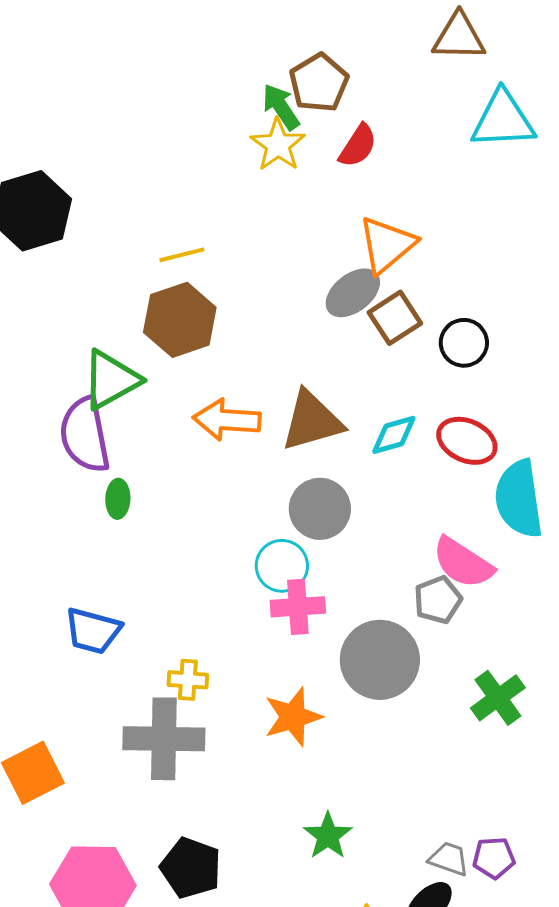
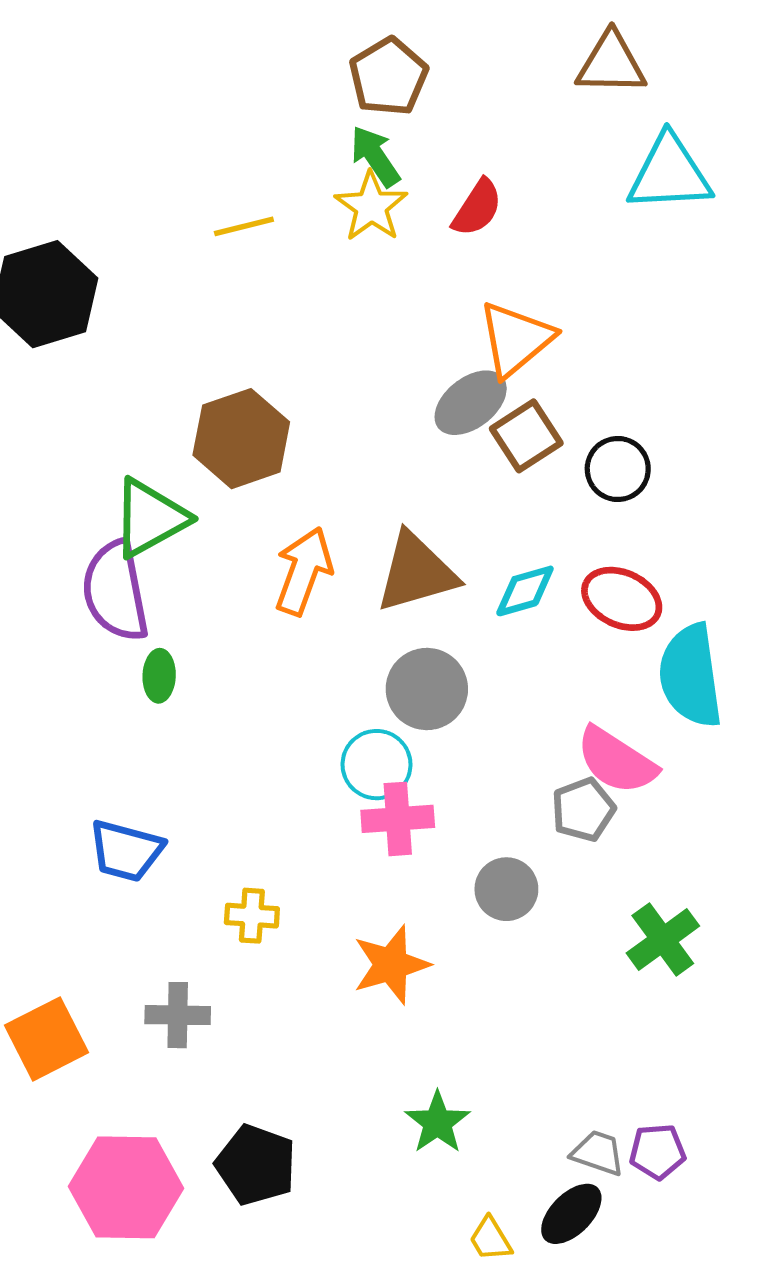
brown pentagon: (319, 83) -> (388, 77), moved
yellow line: (182, 255) -> (244, 226), moved
orange arrow: (227, 420) -> (304, 571), turned 106
gray circle: (380, 660) -> (506, 889), size x0.6
gray cross: (164, 739) -> (178, 1015), moved, size x0.6

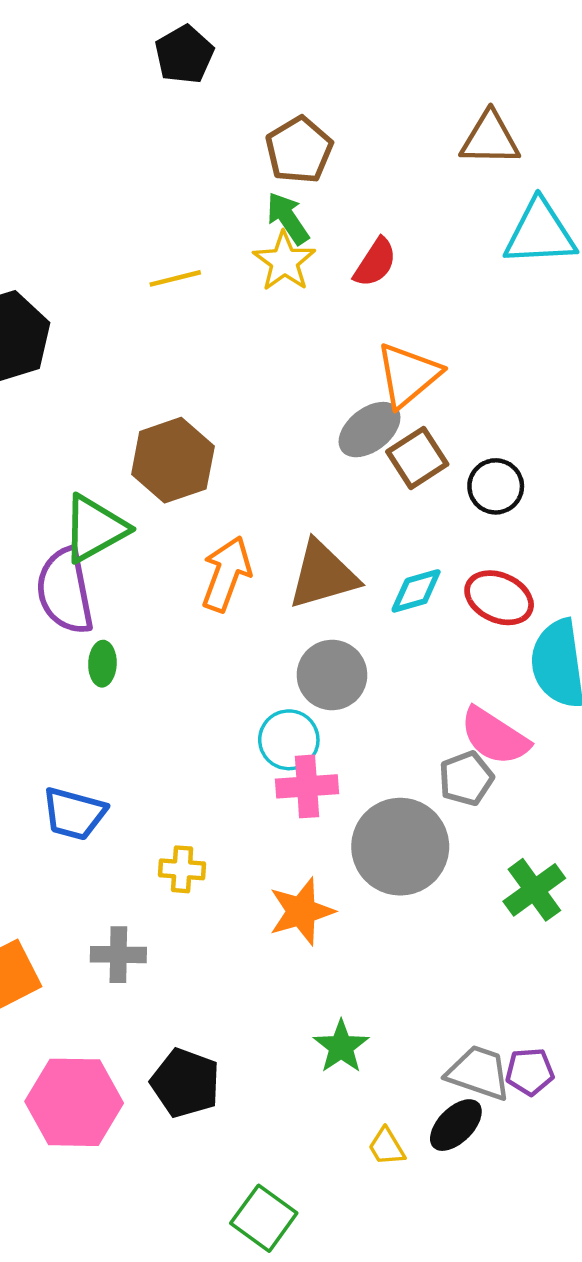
gray circle: (506, 889) -> (400, 847), size x1.8
gray trapezoid: (598, 1153) -> (479, 1073), size x1.4

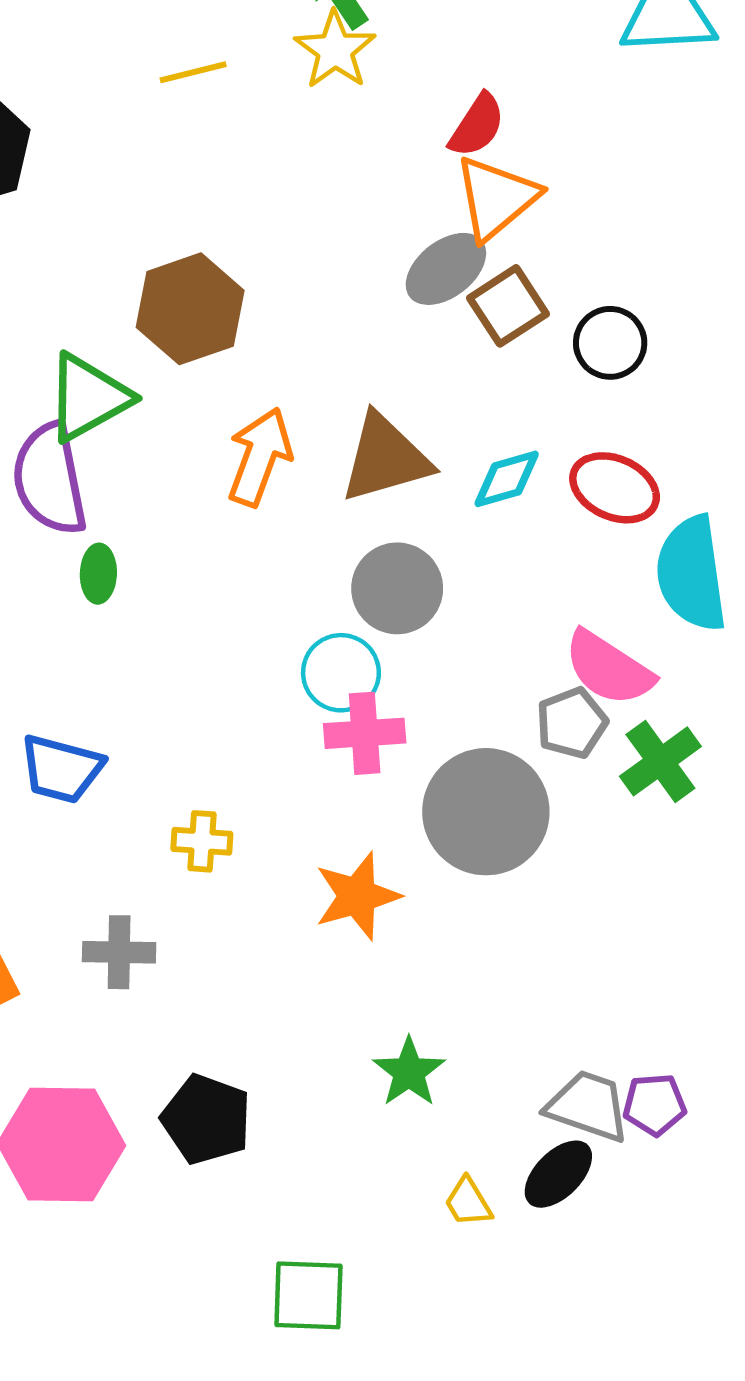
red semicircle: (375, 263) -> (477, 125), moved
green cross: (534, 890) -> (660, 761), moved
green square: (264, 1218) -> (308, 1295), turned -34

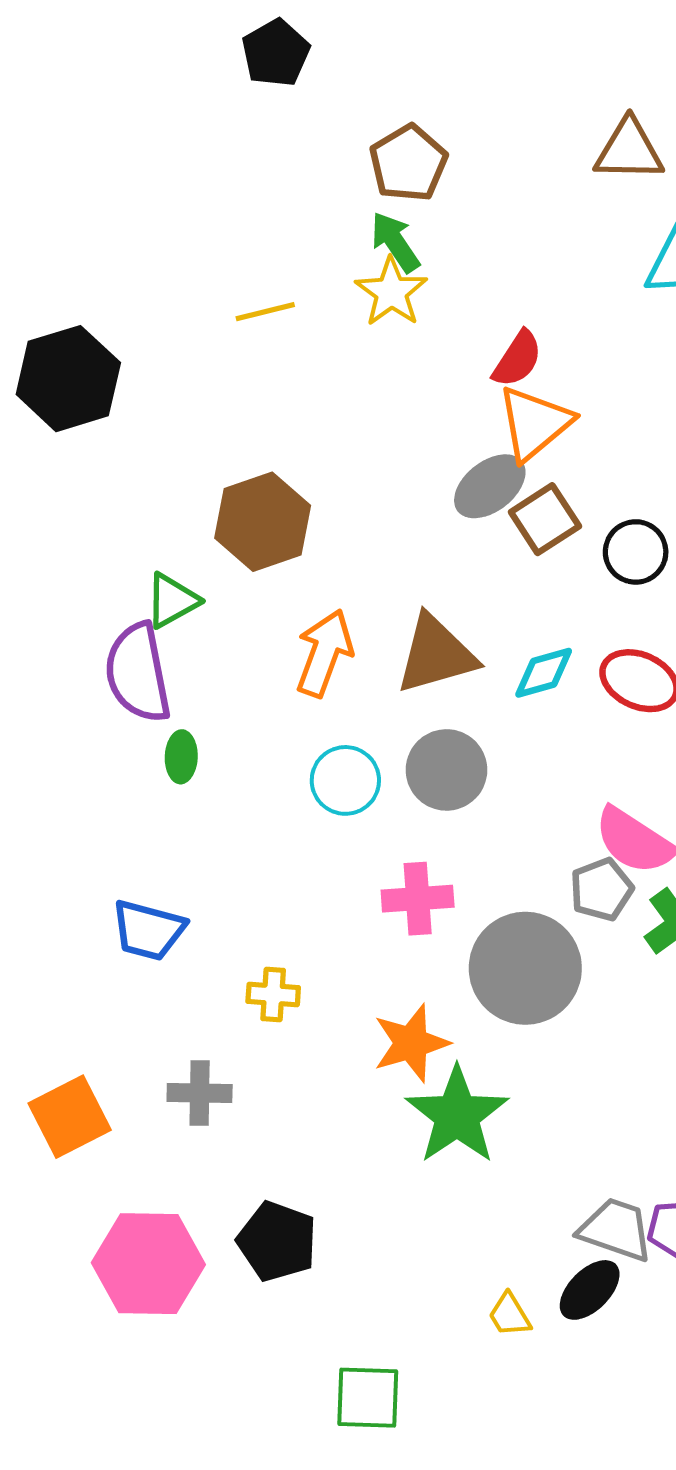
green triangle: (88, 398) -> (172, 601), size x0.7
cyan circle: (341, 673) -> (345, 780), moved
green star: (409, 1072) -> (457, 1115), moved, size x1.6

